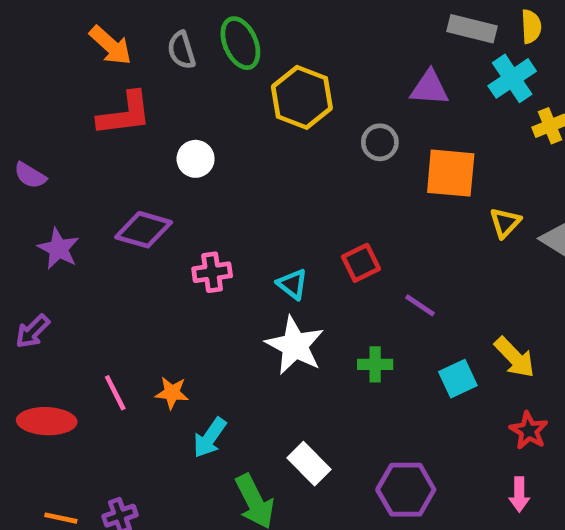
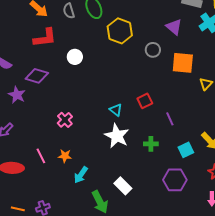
purple triangle: (429, 88) -> (174, 27), turned 36
purple diamond: (144, 230) -> (37, 76), moved
pink cross: (212, 272) -> (65, 120), moved, turned -35
purple line: (420, 305) -> (170, 119), turned 32
purple hexagon: (406, 490) -> (175, 180), moved

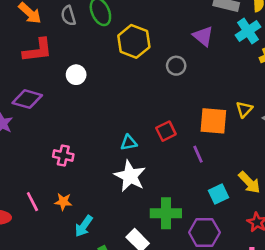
orange square: (183, 63) -> (213, 121), moved
cyan triangle: (116, 110) -> (129, 143), turned -48
pink cross: (65, 120) -> (63, 155), turned -35
green cross: (151, 144) -> (166, 213), moved, size x1.6

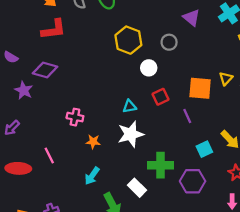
yellow hexagon: (134, 41) -> (128, 40), moved
white circle: (76, 75) -> (149, 68), moved
white star: (130, 176) -> (131, 134), turned 30
orange star: (63, 202) -> (93, 142), moved

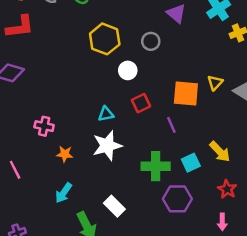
green cross: (160, 165) -> (156, 166), moved

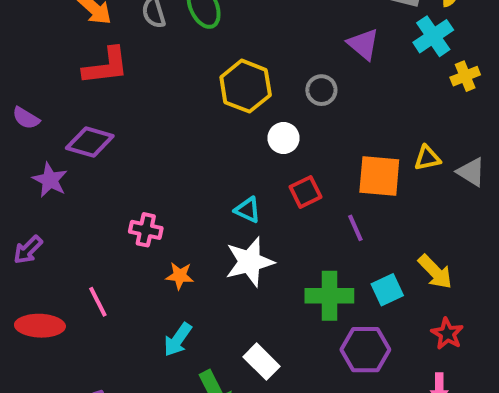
yellow triangle: (215, 83) -> (427, 158), turned 35
cyan triangle: (106, 114) -> (248, 210), turned 35

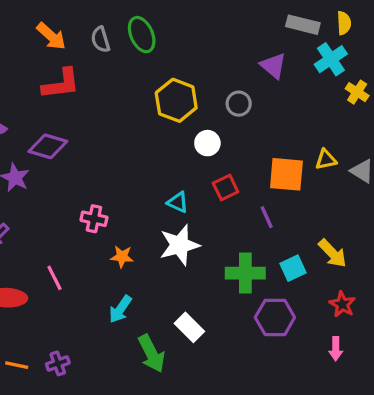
yellow cross: (465, 76) -> (357, 92), turned -35

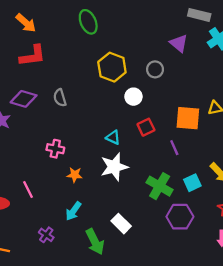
gray semicircle: (101, 39) -> (60, 98), moved
green cross: (245, 273) -> (160, 186), turned 30
purple cross: (58, 363) -> (46, 235), moved, turned -35

